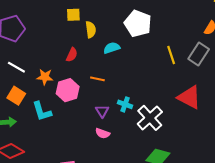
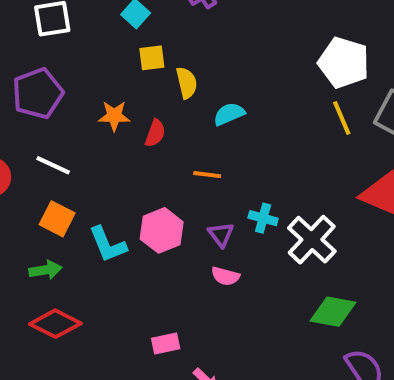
white pentagon: (138, 24) -> (344, 63), moved
orange star: (45, 77) -> (114, 116), moved
pink hexagon: (68, 90) -> (162, 230), moved

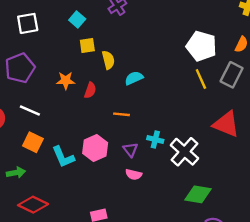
green arrow: (45, 270) -> (16, 173), moved

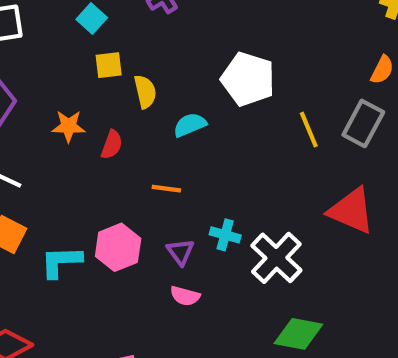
white pentagon: (201, 46) -> (248, 79), moved
cyan L-shape: (63, 157) -> (61, 262), turned 110

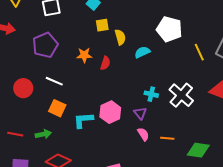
orange line: (166, 189) -> (167, 138), moved
cyan cross: (225, 235) -> (151, 94), moved
white cross: (276, 258) -> (181, 95), moved
pink semicircle: (185, 296) -> (143, 134), turned -136

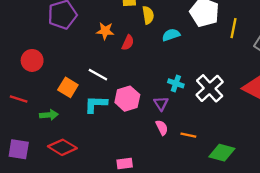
yellow line: (199, 52) -> (234, 28), moved, turned 30
white line: (54, 81) -> (98, 75), moved
red line: (15, 134) -> (19, 99), moved

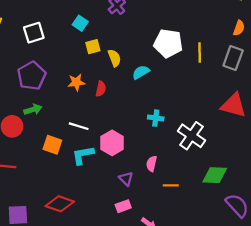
white cross: (210, 88) -> (191, 136), moved
purple triangle: (161, 103) -> (126, 179), moved
green arrow: (49, 115) -> (33, 109), moved
pink semicircle: (162, 128) -> (152, 164), turned -128
orange line: (188, 135) -> (171, 185), moved

